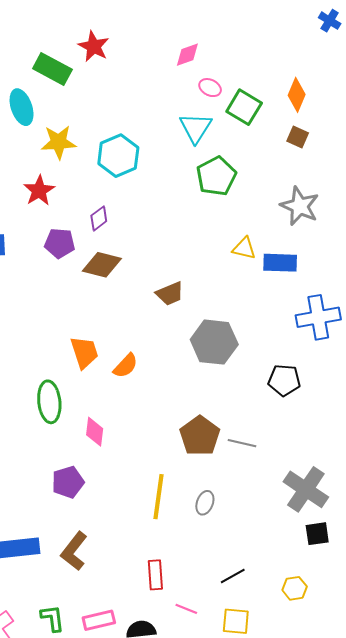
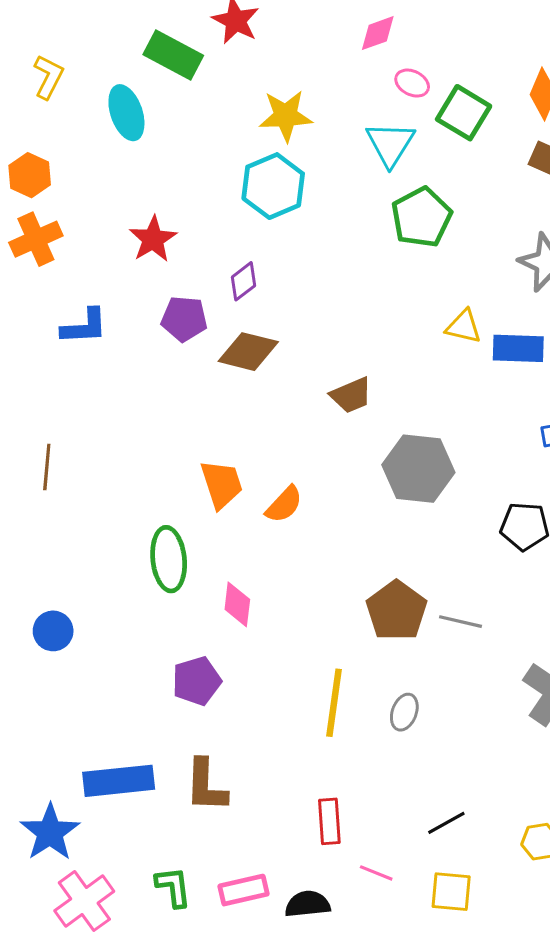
yellow star: (59, 142) -> (286, 116), moved
brown L-shape: (74, 551) -> (206, 785), turned -36

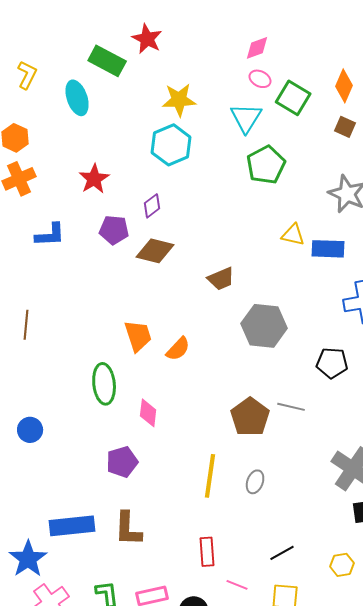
pink diamond: (378, 33) -> (257, 48), moved
gray line: (460, 622) -> (291, 407), moved

